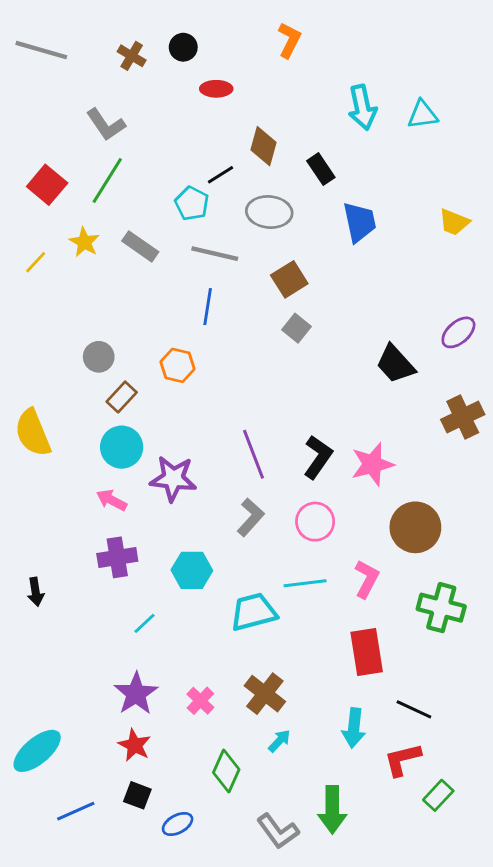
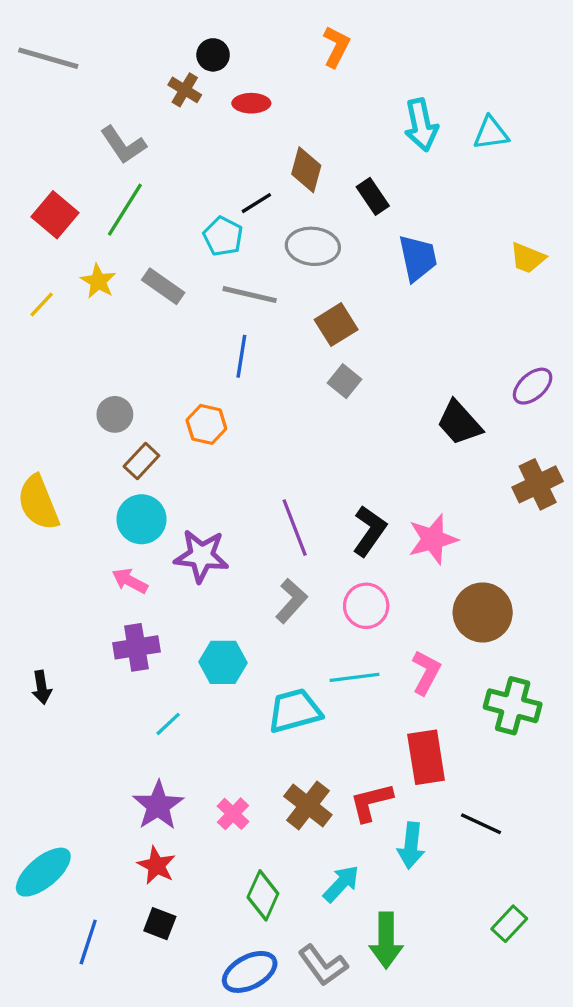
brown cross: (132, 56) -> (185, 90), moved
cyan arrow: (279, 741) -> (341, 884), moved, size x1.4
red L-shape: (403, 760) -> (371, 802), moved
blue line: (76, 811) -> (88, 942), turned -48
blue ellipse: (178, 824) -> (250, 972), moved, size x1.5

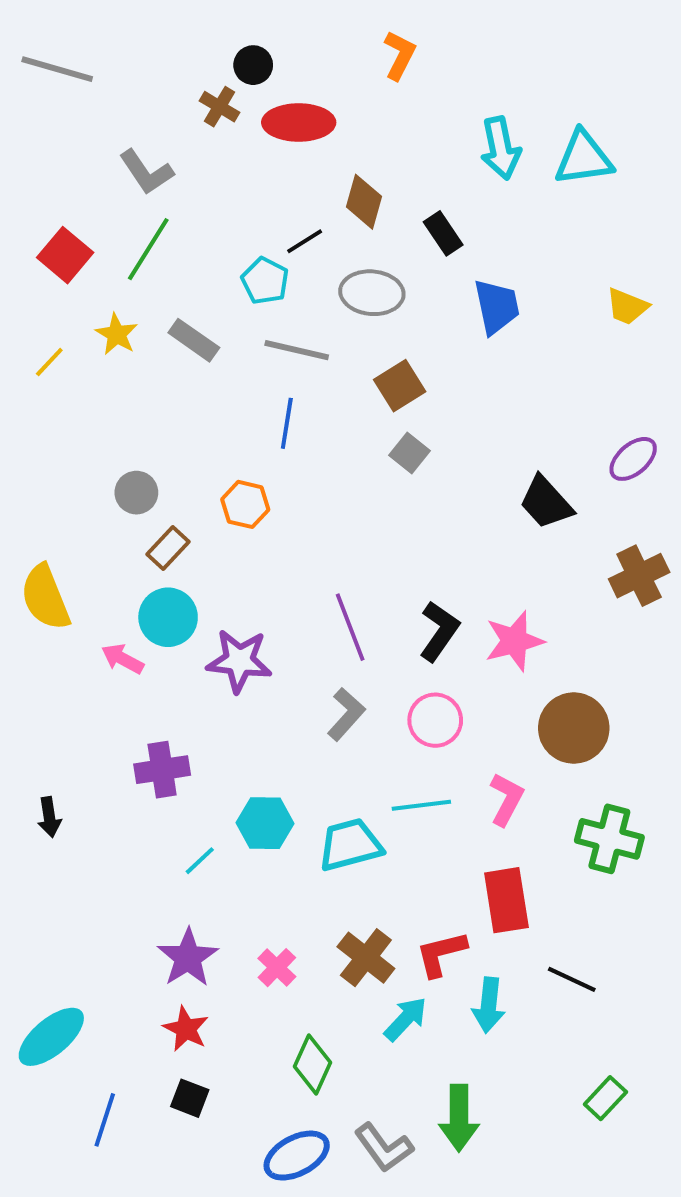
red ellipse: (251, 103) -> (299, 122), size x1.6
cyan triangle: (491, 133) -> (584, 158), size x1.4
pink arrow: (130, 581) -> (123, 659), moved
cyan hexagon: (223, 662) -> (265, 823), moved
cyan arrow: (341, 884) -> (406, 1019), moved

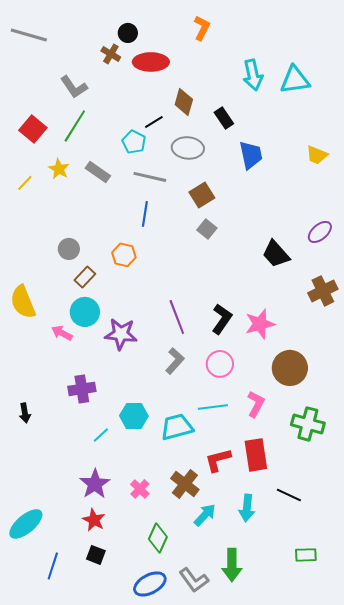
red L-shape: (441, 954) -> (218, 460), moved
green rectangle: (605, 1098) -> (306, 555), turned 45

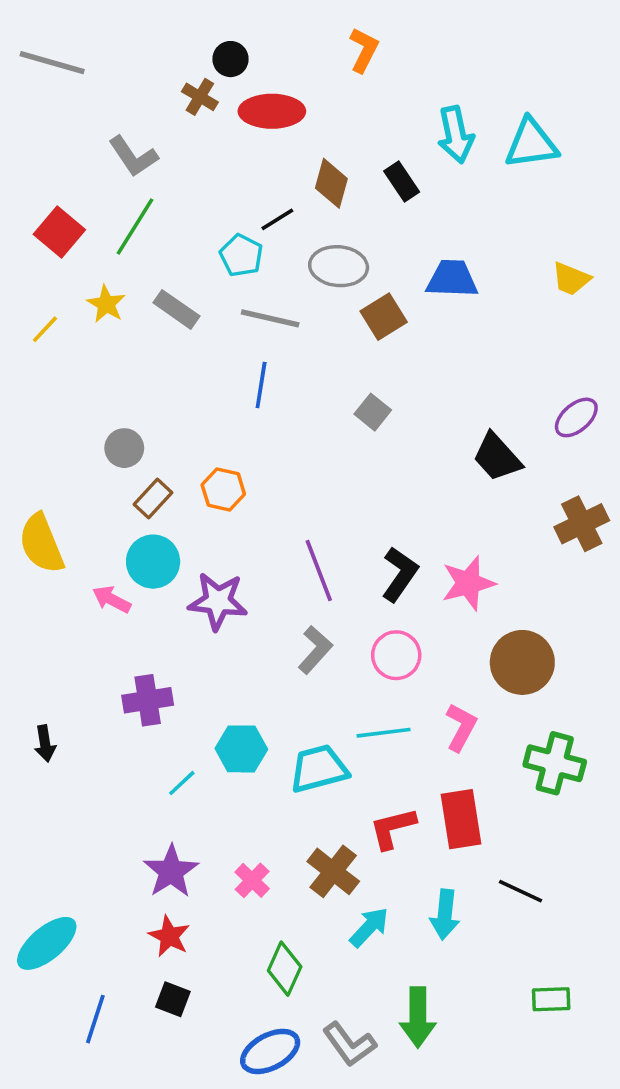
black rectangle: (224, 118) -> (402, 182), moved
blue trapezoid: (251, 155) -> (452, 279), turned -76
brown square: (202, 195) -> (384, 317), moved
orange hexagon: (124, 255) -> (223, 490), moved

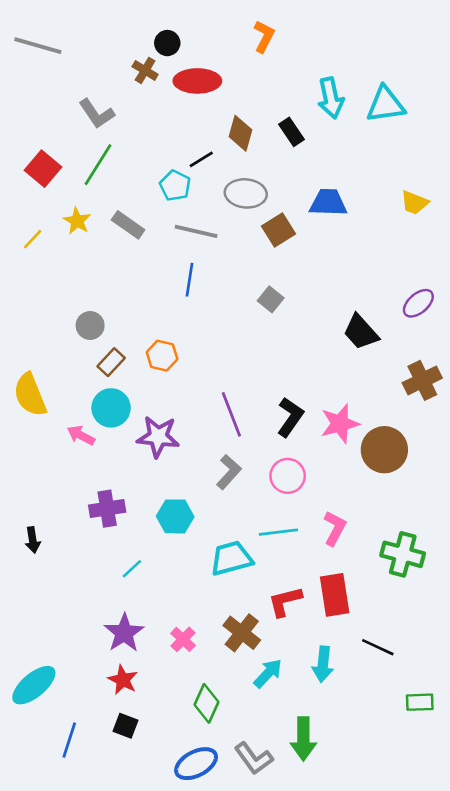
brown circle: (522, 662) -> (384, 450), moved
cyan hexagon: (241, 749) -> (175, 516), moved
green rectangle: (551, 999) -> (420, 702), moved

